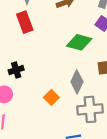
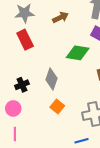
gray diamond: (77, 82) -> (52, 79), moved

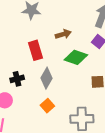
brown arrow: (60, 17) -> (63, 34), moved
red rectangle: (25, 40) -> (36, 50), moved

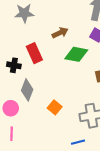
gray diamond: (47, 78) -> (27, 90), moved
black cross: (17, 79) -> (14, 65), moved, turned 32

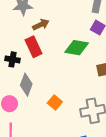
brown arrow: (60, 33) -> (41, 25), moved

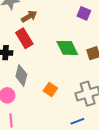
green diamond: (77, 48) -> (67, 48), moved, turned 60

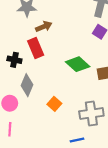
green diamond: (67, 48) -> (78, 64), turned -30

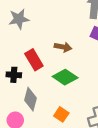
brown arrow: (44, 27) -> (63, 47), moved, turned 42
green diamond: (78, 64) -> (65, 77), moved

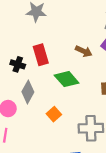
brown arrow: (63, 47) -> (84, 51), moved

